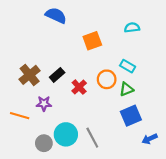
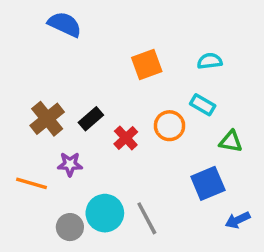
blue semicircle: (56, 15) -> (65, 24), moved
cyan semicircle: (132, 28) -> (210, 61), moved
green triangle: (126, 89) -> (231, 141), moved, turned 32

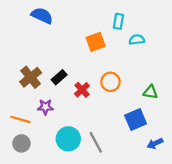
cyan rectangle: (203, 105) -> (118, 21), moved, turned 70
gray circle: (70, 227) -> (21, 143), moved

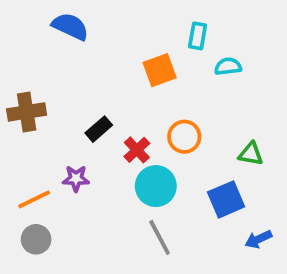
brown cross: (31, 77) -> (27, 112), moved, turned 30
orange line: (20, 119) -> (34, 199), turned -42
cyan circle: (68, 139) -> (156, 186), moved

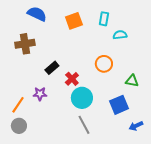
orange square: (160, 70) -> (74, 21), moved
brown cross: (27, 112) -> (25, 44), moved
orange circle: (184, 137) -> (104, 64), moved
orange line: (34, 199) -> (18, 105), turned -30

